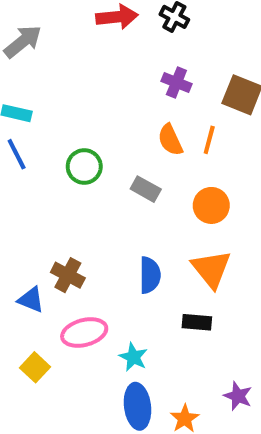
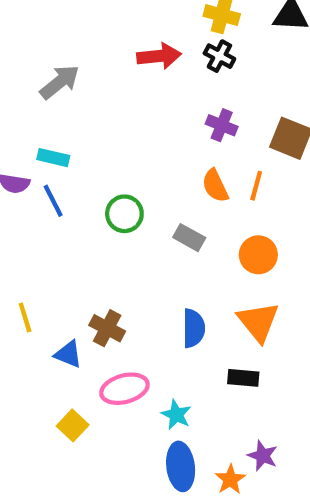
purple star: (238, 396) -> (263, 456), moved

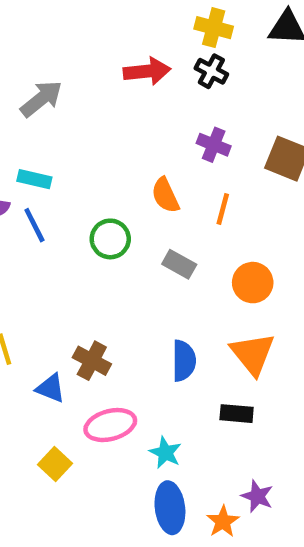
orange semicircle: (215, 186) -> (165, 195), moved
orange line: (256, 186) -> (223, 209), moved

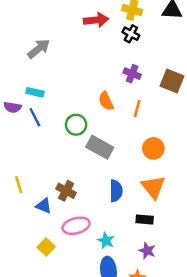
red arrow: (147, 71) -> (96, 20), moved
gray rectangle: (179, 264) -> (100, 147), moved, size x1.5
purple star: (257, 496) -> (147, 251), moved

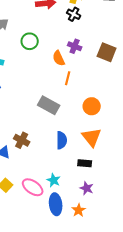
orange semicircle: (106, 101) -> (59, 58), moved
orange line: (137, 109) -> (68, 78), moved
green circle: (76, 125) -> (30, 41), moved
pink ellipse: (76, 226) -> (33, 187), moved, turned 50

